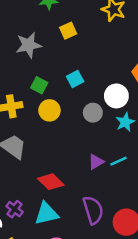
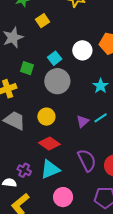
white circle: (116, 96) -> (82, 50), moved
yellow circle: (49, 110) -> (46, 117), moved
gray circle: (93, 113) -> (57, 81), moved, size x1.6

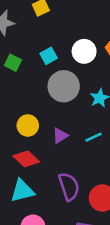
gray circle: (57, 81) -> (64, 86), moved
purple triangle: (83, 121) -> (60, 136), moved

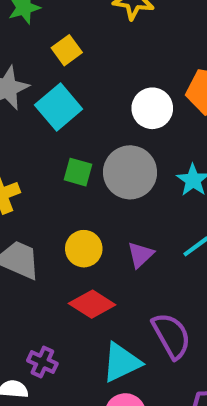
cyan square: (49, 56) -> (59, 107), moved, size x1.5
green square: (13, 63) -> (78, 172), moved
cyan triangle: (22, 191) -> (121, 362), moved

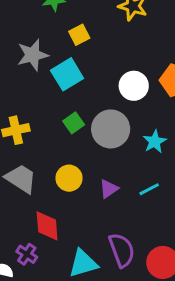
green square: (78, 172) -> (74, 123), turned 30
red diamond: (92, 304) -> (47, 226), moved, turned 44

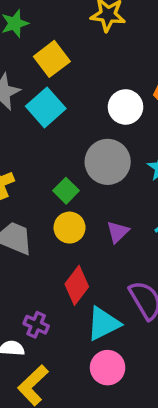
yellow square: (79, 35) -> (52, 59), size x1.4
green square: (74, 123) -> (66, 191), moved
red diamond: (47, 226) -> (77, 285), moved, turned 52

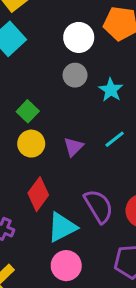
gray circle: (108, 162) -> (75, 75), moved, size x0.6

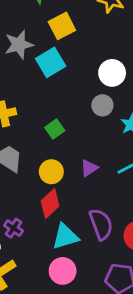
yellow circle: (31, 144) -> (51, 172), moved

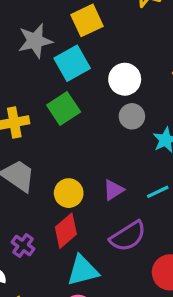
white circle: (112, 73) -> (125, 79), moved
green square: (55, 129) -> (64, 108), moved, size x1.4
purple semicircle: (101, 224) -> (128, 236), moved, turned 76
purple cross: (13, 228) -> (23, 245), moved

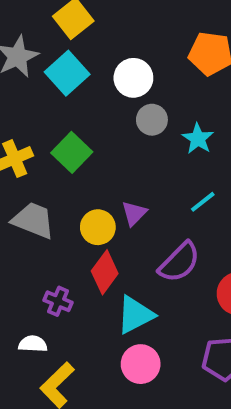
green square: (64, 108) -> (72, 152), moved
purple triangle: (114, 190) -> (134, 213), moved

